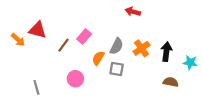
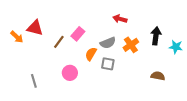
red arrow: (133, 12) -> (120, 19), moved
gray semicircle: (117, 46) -> (108, 43), turned 42
black arrow: (166, 52) -> (156, 36), moved
cyan star: (190, 62) -> (176, 47), moved

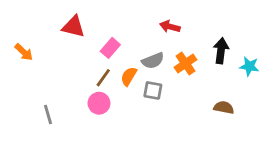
red triangle: (35, 28) -> (73, 27), moved
brown line: (59, 42) -> (103, 78), moved

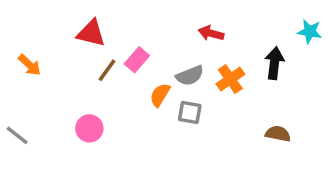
cyan star: (249, 66) -> (310, 31), moved
brown line: (103, 78) -> (107, 70), moved
pink circle: (99, 103) -> (89, 128), moved
gray line: (48, 115) -> (17, 135), moved, turned -36

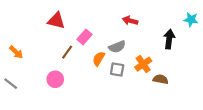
orange arrow: (29, 65) -> (16, 52), moved
brown line: (107, 70) -> (67, 52), moved
orange cross: (230, 79) -> (143, 64), moved
brown semicircle: (278, 134) -> (161, 79), moved

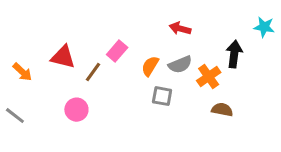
red triangle: (56, 21) -> (63, 57), moved
gray semicircle: (117, 47) -> (180, 65), moved
orange semicircle: (99, 59) -> (150, 66), moved
orange cross: (143, 64) -> (209, 77), moved

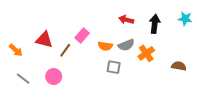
black arrow: (234, 54) -> (155, 24), moved
orange semicircle: (150, 66) -> (105, 46), turned -112
brown semicircle: (222, 110) -> (179, 66), moved
gray line: (15, 116) -> (23, 79), moved

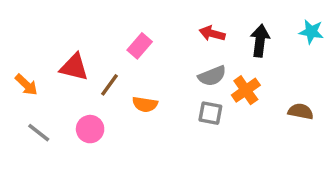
pink rectangle: (82, 35) -> (140, 46), moved
orange semicircle: (105, 46) -> (145, 104), moved
gray square: (114, 67) -> (210, 113), moved

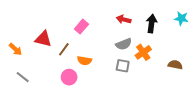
pink circle: (90, 129) -> (69, 77), moved

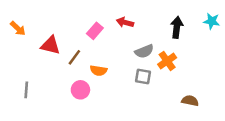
red arrow: (124, 19) -> (125, 22), moved
orange arrow: (15, 49) -> (18, 28), moved
brown semicircle: (175, 65) -> (190, 101), moved
gray line: (23, 77) -> (26, 90), turned 56

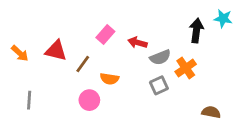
cyan star: (212, 21) -> (223, 18), moved
red arrow: (125, 22) -> (138, 43), moved
orange arrow: (18, 28) -> (20, 53), moved
gray square: (143, 77) -> (159, 85), turned -35

